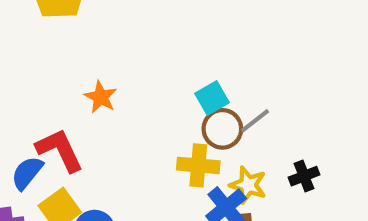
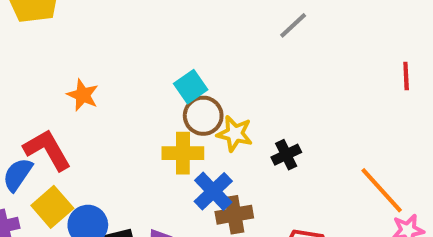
gray line: (255, 121) -> (293, 25), moved
yellow star: (248, 185) -> (235, 134), moved

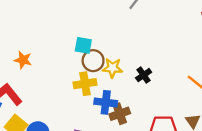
cyan square: (191, 87) -> (83, 45), turned -36
blue cross: (213, 191) -> (106, 102), turned -30

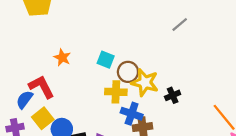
cyan square: (83, 45) -> (106, 60), moved
yellow star: (112, 68) -> (145, 83), size x1.4

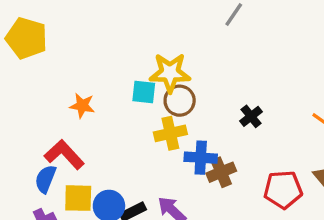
yellow star: (145, 83) -> (170, 73), moved
yellow square: (43, 118) -> (78, 198), turned -35

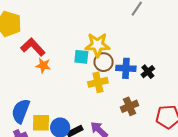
red L-shape: (64, 155) -> (33, 47), moved
blue cross: (201, 158) -> (126, 68), moved
blue semicircle: (45, 179) -> (21, 111), size x1.4

